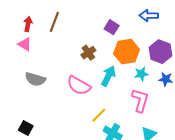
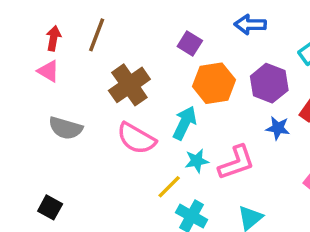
brown cross: (88, 53) -> (129, 85), moved, size x1.6
cyan star: (141, 74) -> (197, 161), moved
pink L-shape: (140, 100) -> (236, 163), turned 55

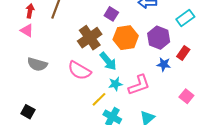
brown cross: (129, 85) -> (90, 38), moved
cyan arrow: (185, 123) -> (108, 61), turned 114

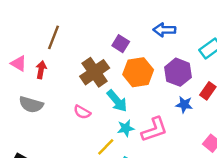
red arrow: (30, 11) -> (41, 70), moved
pink semicircle: (79, 71) -> (82, 112), size x0.6

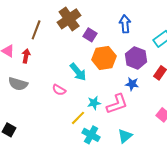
blue arrow: (164, 30) -> (125, 24), turned 84
brown cross: (95, 72) -> (69, 19), moved
cyan arrow: (117, 101) -> (78, 72), moved
blue star: (184, 105) -> (132, 84), moved

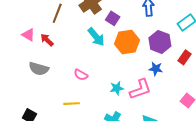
red arrow: (26, 56) -> (47, 40), turned -56
cyan arrow: (78, 72) -> (96, 37), moved
yellow line: (78, 118) -> (72, 104), moved, turned 42

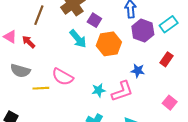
purple hexagon: (160, 42) -> (143, 31), moved
pink semicircle: (81, 75) -> (63, 77), size x1.5
yellow line: (72, 104) -> (41, 88), moved

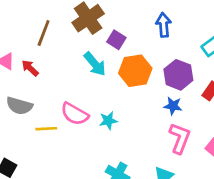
purple hexagon: (143, 31) -> (178, 75), moved
cyan star: (99, 90) -> (108, 121), moved
pink L-shape: (122, 91) -> (180, 138), moved, turned -50

